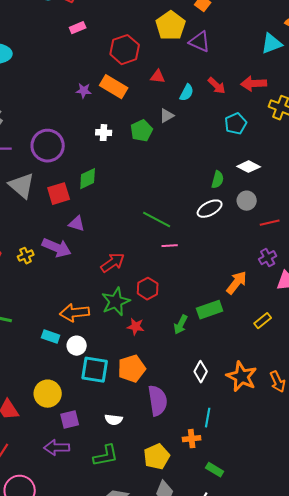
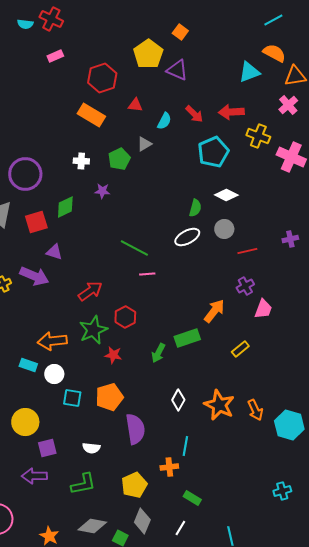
purple star: (84, 91) -> (102, 191), moved
cyan pentagon: (236, 124) -> (213, 152), size x1.4
cyan square: (95, 370) -> (72, 398), size x0.7

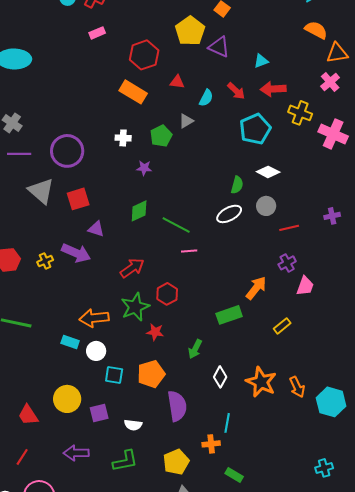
cyan triangle: (249, 72) -> (261, 61), moved, size x0.7
green diamond: (65, 207) -> (139, 211), moved
green arrow: (158, 353) -> (195, 349), moved
purple square: (47, 448) -> (99, 413), moved

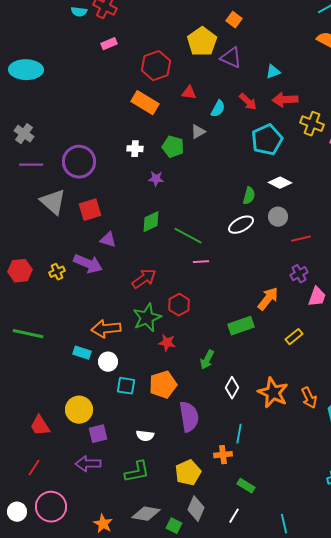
green pentagon: (161, 136) -> (173, 147), turned -30
purple square: (99, 413) -> (98, 434), moved

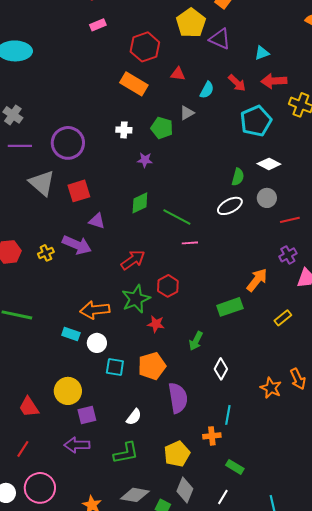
orange star: (273, 393) -> (271, 388), moved, size x0.7
white semicircle: (145, 436) -> (134, 417), turned -60

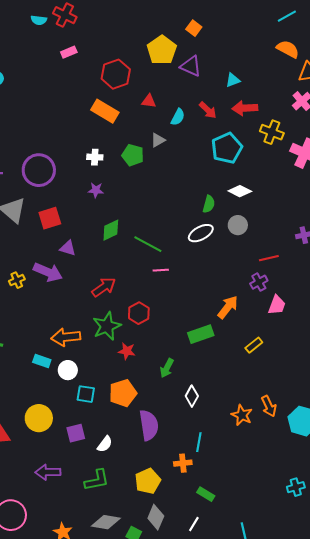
purple star: (145, 160) -> (96, 190), moved
red line: (290, 220) -> (269, 258), moved
purple square: (87, 415) -> (76, 433), moved

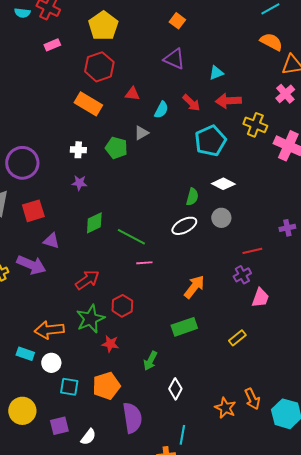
yellow pentagon: (162, 50) -> (103, 26), moved
orange arrow: (228, 307) -> (194, 287), moved

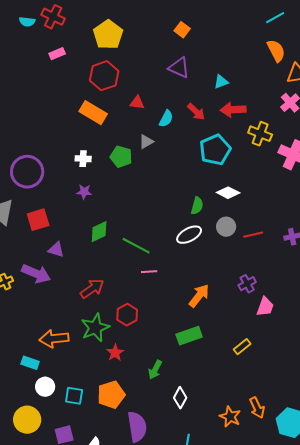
orange semicircle: (271, 42) -> (276, 51), turned 35
red line: (252, 251) -> (253, 235), moved
red star: (110, 344) -> (115, 353), turned 30
white circle: (51, 363) -> (45, 387), moved

